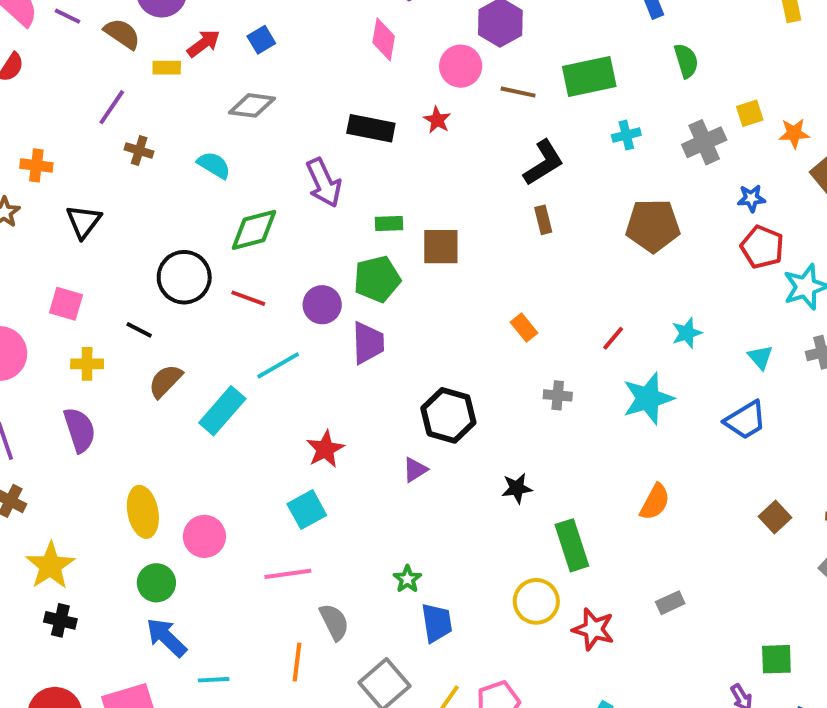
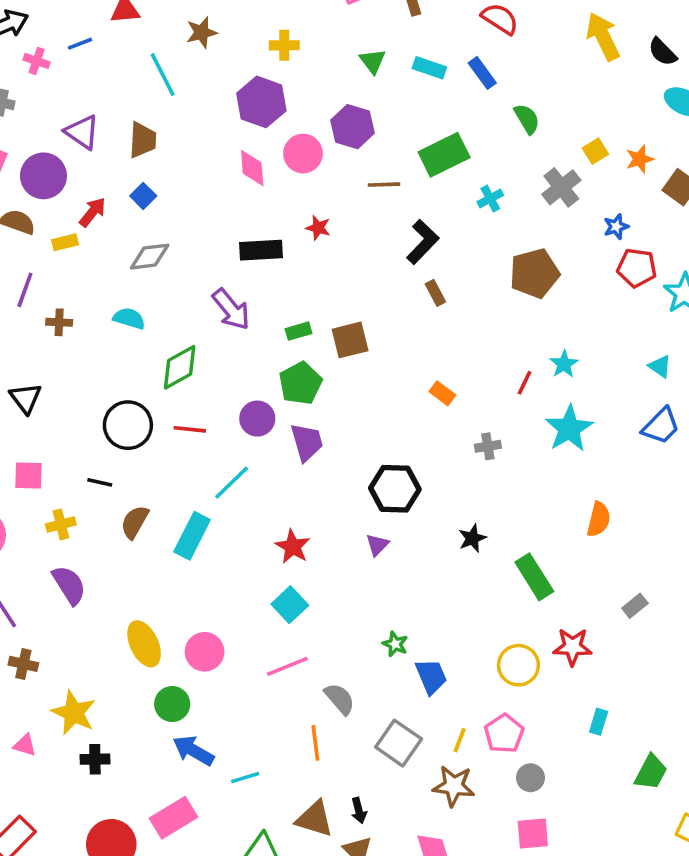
pink circle: (461, 66) -> (303, 154), moved
cyan star: (687, 333) -> (564, 364), moved
yellow circle: (536, 601) -> (518, 665), moved

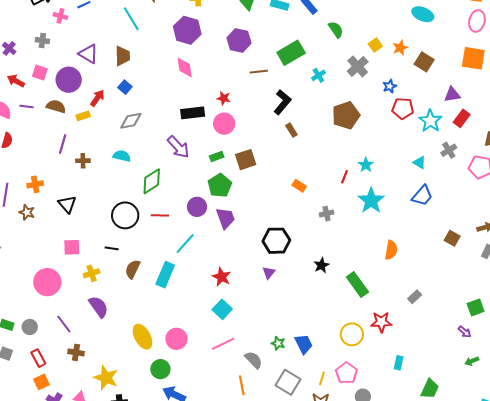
pink circle: (303, 154) -> (224, 124), moved
green star: (395, 644) -> (278, 343), moved

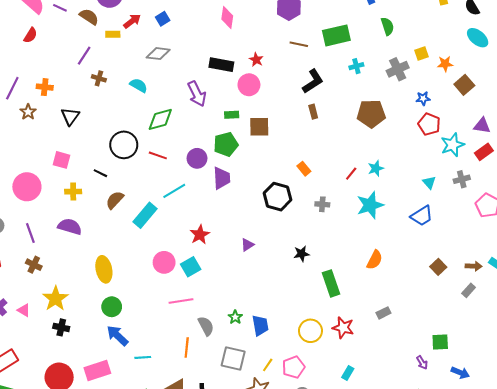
black hexagon: (276, 241) -> (277, 197), moved
purple semicircle: (98, 307) -> (70, 227), turned -55
pink circle: (176, 339) -> (164, 262), moved
gray square: (288, 382) -> (233, 358), turned -35

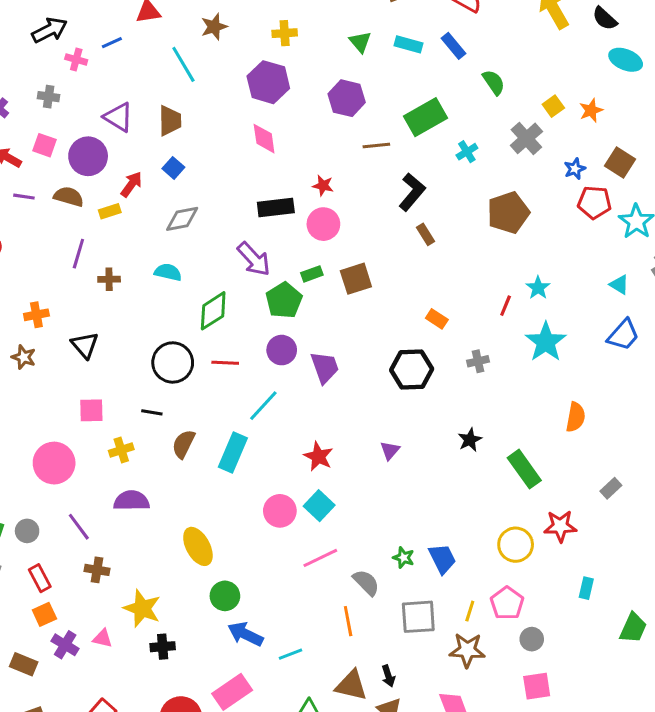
brown square: (464, 85) -> (620, 163), moved
green pentagon: (226, 144) -> (284, 300), moved

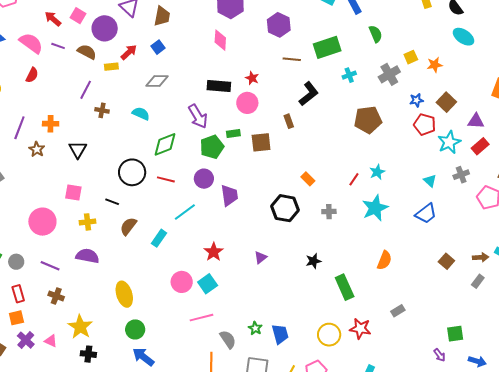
brown rectangle: (426, 234) -> (289, 121), moved
cyan rectangle: (233, 453) -> (159, 238), size x0.7
purple line: (79, 527) -> (50, 266), turned -42

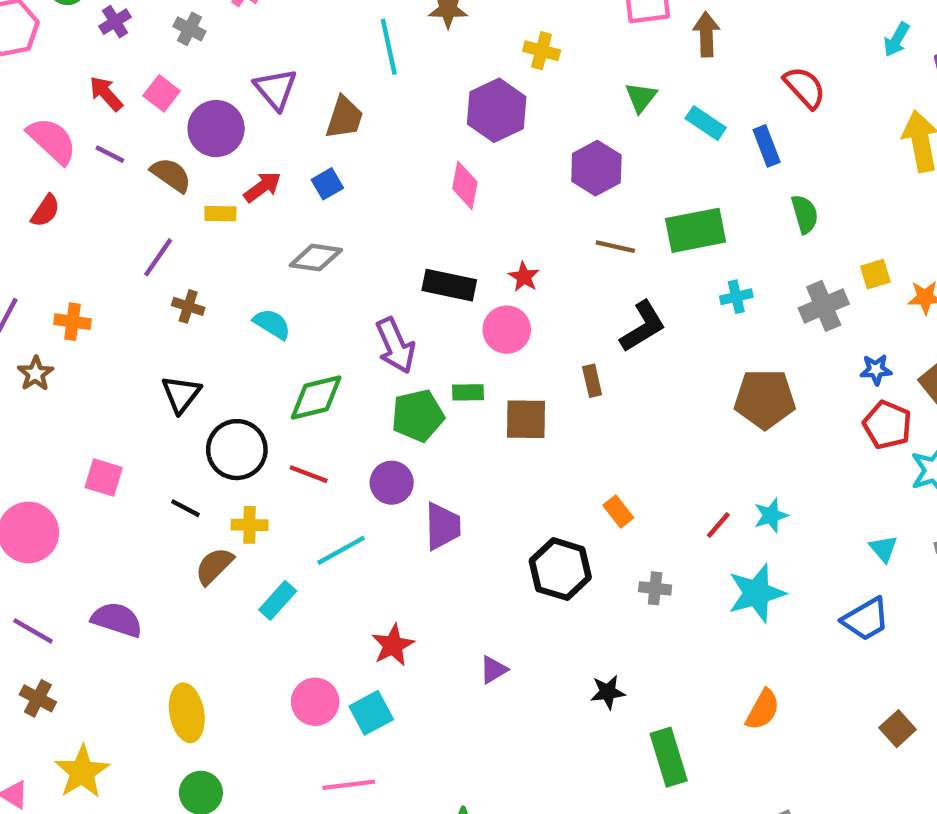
black triangle: (78, 150) -> (181, 394), moved
yellow cross: (88, 222) -> (250, 525), moved

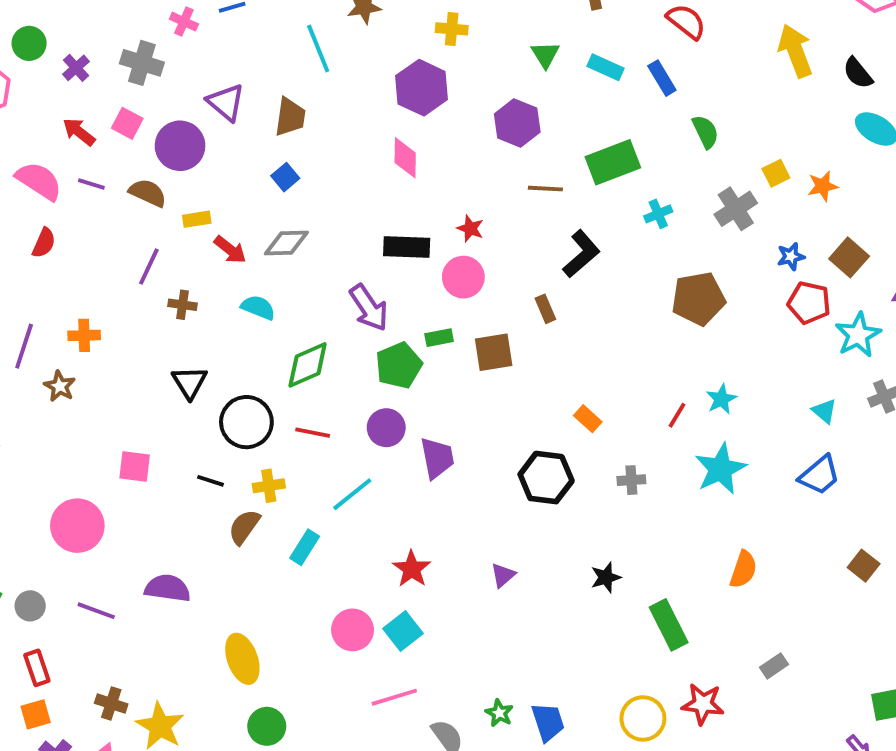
gray cross: (189, 29) -> (142, 63), size x1.5
red arrow: (262, 187) -> (230, 250), moved, turned 84
brown cross: (38, 698) -> (111, 704), moved

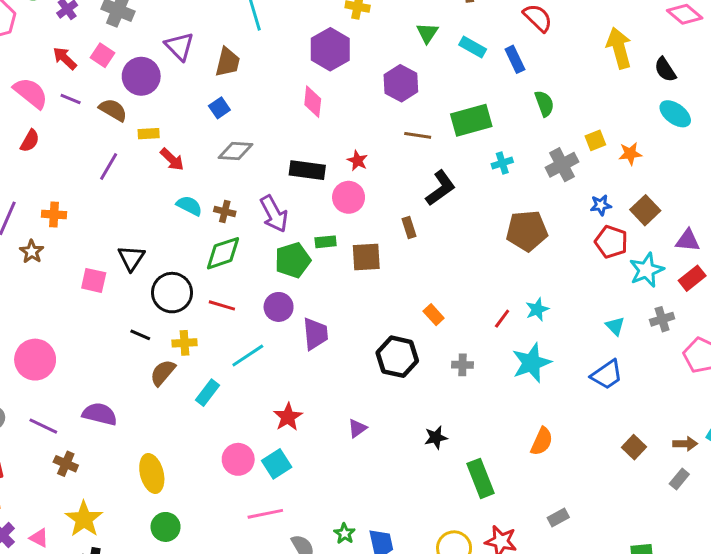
gray diamond: (286, 243) -> (236, 151), moved
brown cross: (183, 305) -> (225, 211), moved
pink square: (135, 467) -> (94, 280), moved
brown cross: (111, 704) -> (66, 464), moved

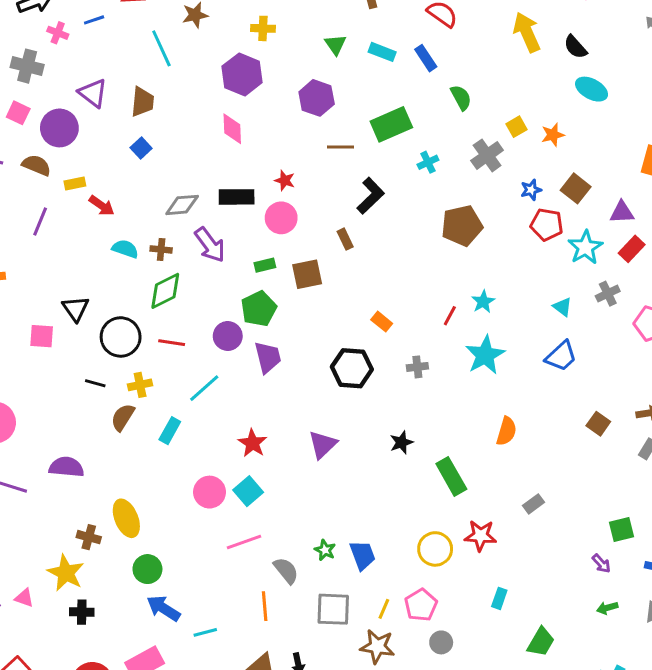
gray diamond: (236, 151) -> (182, 205), moved
green pentagon: (293, 260) -> (259, 309), moved
purple triangle: (357, 428) -> (323, 445), size x1.5
brown cross: (66, 464) -> (89, 537), moved

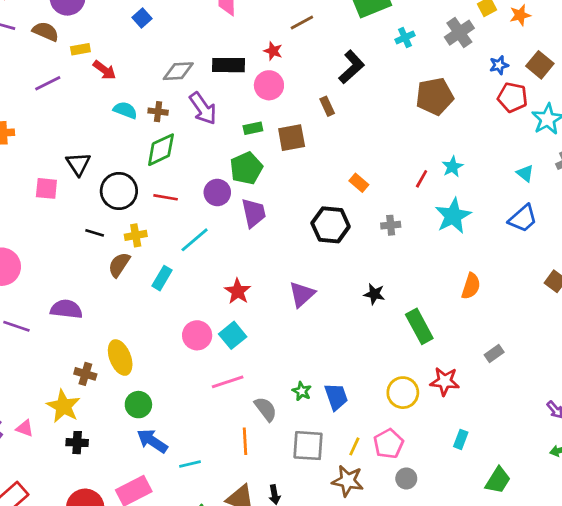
brown line: (341, 147) -> (302, 23), moved, turned -30
purple line: (40, 222) -> (48, 83), turned 40
black star: (401, 442) -> (374, 294), turned 30

